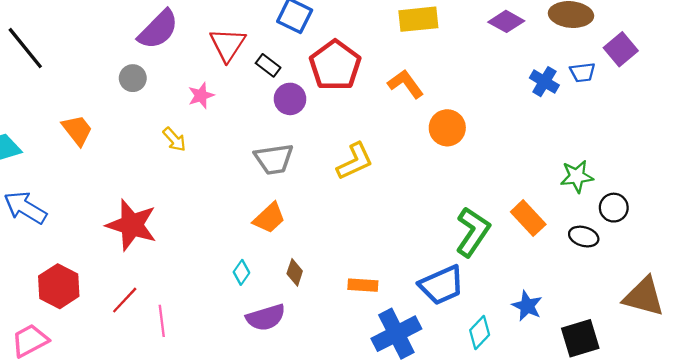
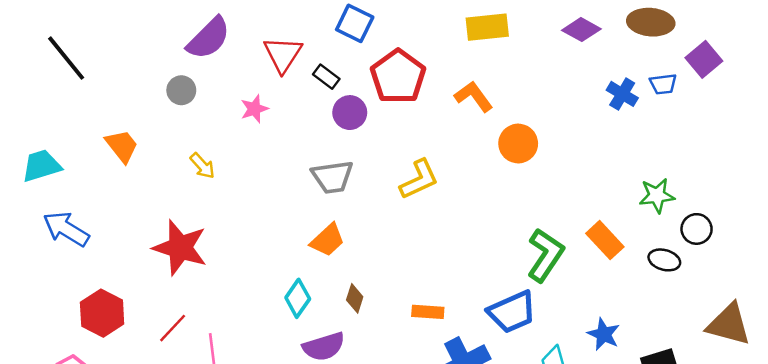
yellow arrow: (174, 139) -> (202, 166), moved
cyan diamond: (241, 272) -> (298, 298), size x1.4

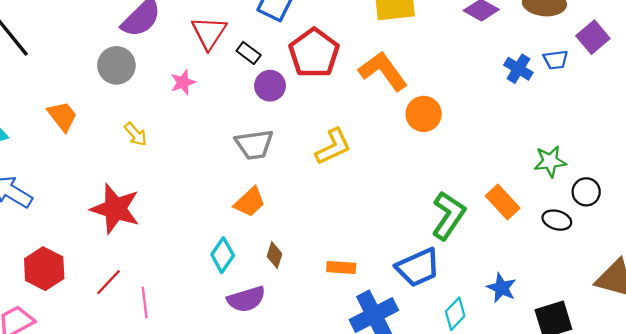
gray circle: (181, 90) -> (116, 65), size x1.4
orange L-shape: (474, 96) -> (383, 71), size x1.4

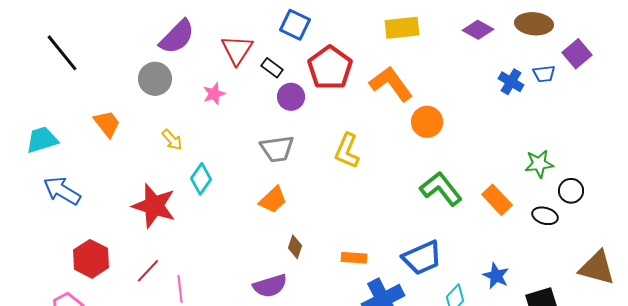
yellow L-shape: (333, 147) -> (347, 151), turned 138
green L-shape: (448, 216) -> (441, 189), moved, turned -72
cyan diamond: (223, 255) -> (201, 179), moved

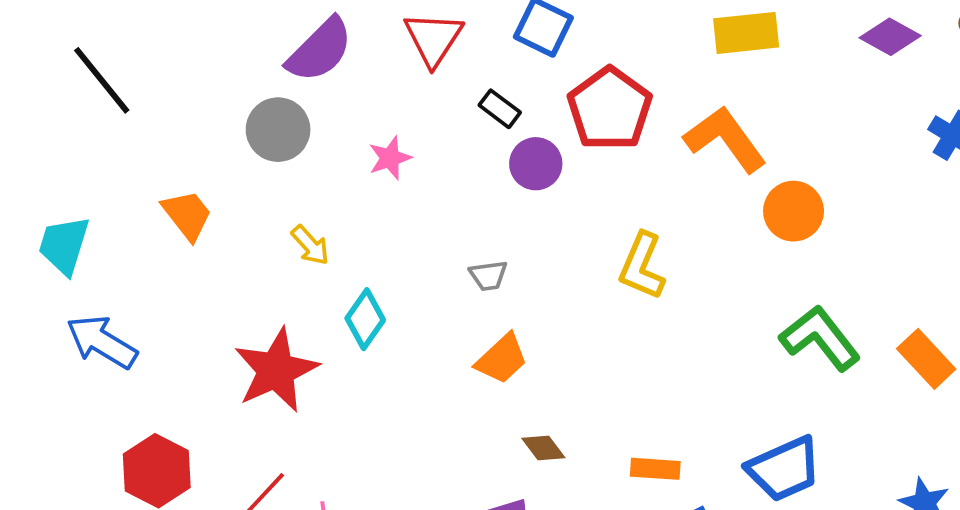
red triangle: (237, 50) -> (433, 39), moved
cyan trapezoid: (42, 140) -> (64, 245), turned -56
gray trapezoid: (277, 149) -> (488, 276), moved, size x0.6
red star: (154, 206) -> (276, 370), turned 30
brown diamond: (295, 247) -> (543, 448), turned -55

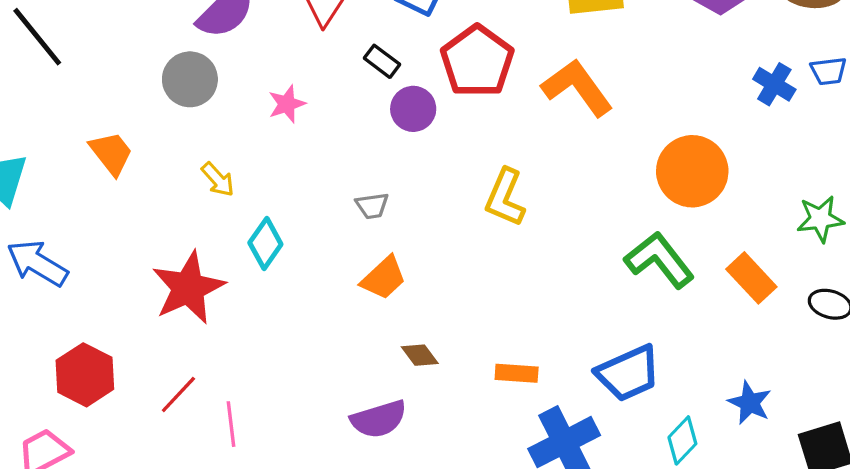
orange circle: (794, 211) -> (692, 171), moved, size x1.4

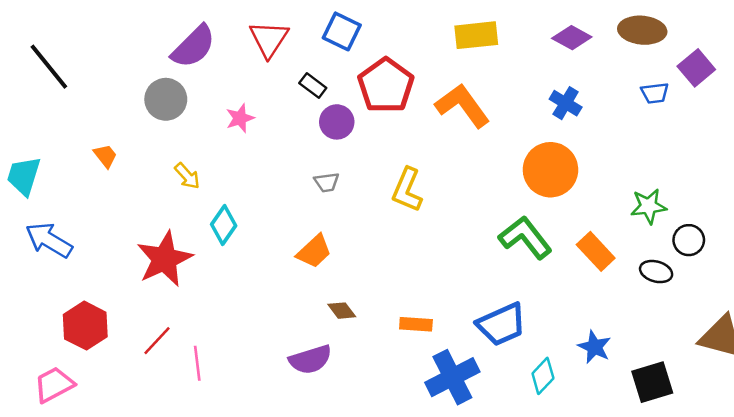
blue cross: (774, 84) -> (566, 103), moved
orange trapezoid: (111, 153) -> (105, 156), size x0.7
gray trapezoid: (372, 206) -> (327, 182), moved

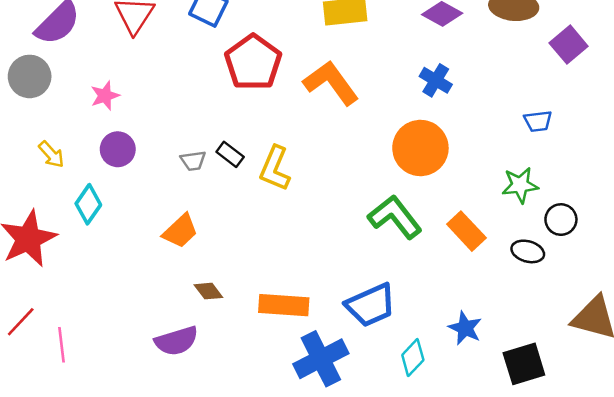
black rectangle: (313, 85) -> (230, 154), moved
blue trapezoid: (655, 93) -> (538, 121), moved
purple circle: (337, 122) -> (118, 149), moved
orange rectangle: (416, 324) -> (284, 305), size x1.5

